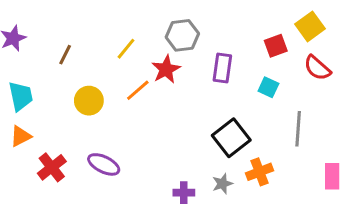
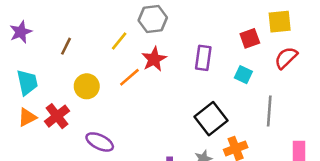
yellow square: (310, 26) -> (280, 22), turned 30
gray hexagon: (182, 35) -> (153, 19), moved
red semicircle: (317, 68) -> (286, 58), turned 95
red cross: (52, 167) -> (57, 116), moved

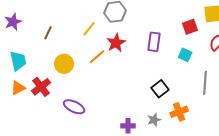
black square: (211, 119) -> (160, 89), size x0.7

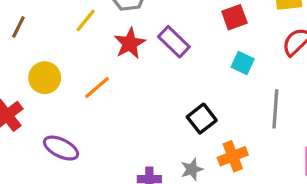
red square: (190, 27) -> (234, 17), moved
purple rectangle: (154, 42) -> (174, 42), moved, turned -54
orange line: (97, 57) -> (97, 88), moved

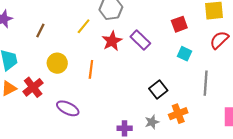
orange line: (97, 88) -> (91, 69), turned -42

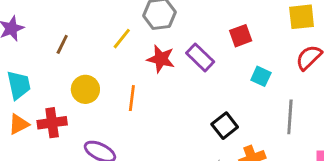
red square: (179, 24) -> (241, 36), moved
red star: (112, 41) -> (161, 59), turned -30
red cross: (33, 87) -> (52, 123), turned 30

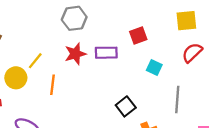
yellow line: (122, 39) -> (35, 61), moved
purple rectangle: (200, 57) -> (106, 53), turned -45
red star: (161, 59) -> (75, 54), turned -30

